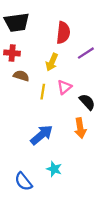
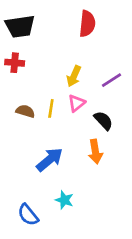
red semicircle: (63, 33) -> (87, 24), moved
purple line: (86, 53) -> (111, 80), moved
yellow arrow: (52, 62) -> (74, 76), moved
brown semicircle: (21, 76) -> (25, 111), moved

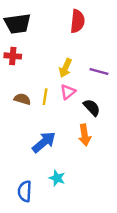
purple line: (111, 80) -> (99, 72), turned 48
blue semicircle: (28, 215) -> (25, 191), turned 42

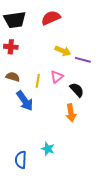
red semicircle: (77, 21) -> (51, 18), moved, turned -120
yellow arrow: (65, 68) -> (63, 51), moved, turned -91
brown semicircle: (22, 99) -> (13, 77), moved
blue arrow: (44, 142) -> (25, 101), moved, turned 95

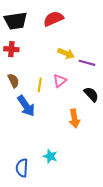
brown semicircle: (13, 77) -> (13, 81), turned 48
black semicircle: (77, 90) -> (91, 94), moved

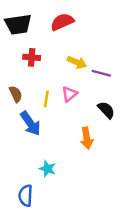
red cross: (11, 49) -> (32, 57), moved
cyan star: (50, 156) -> (48, 169), moved

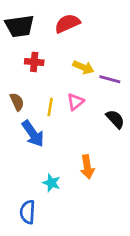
orange arrow: (87, 138) -> (87, 167), moved

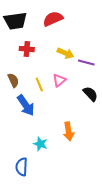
yellow line: (50, 107) -> (39, 84), turned -32

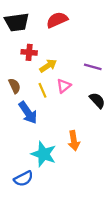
yellow arrow: (65, 53) -> (48, 66), moved, turned -56
cyan star: (40, 144) -> (44, 154), size x1.6
blue semicircle: (22, 167) -> (23, 179), turned -120

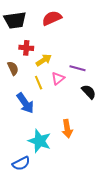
purple line: (93, 67) -> (77, 68), moved
brown semicircle: (15, 86) -> (13, 68), moved

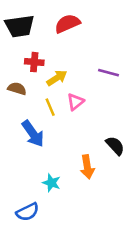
brown semicircle: (13, 68) -> (17, 89), turned -48
purple line: (77, 68) -> (109, 73), moved
black semicircle: (89, 92) -> (115, 146), moved
cyan star: (40, 141) -> (51, 183), size x0.6

